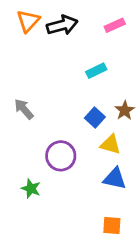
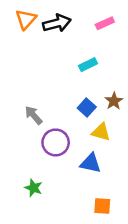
gray arrow: (24, 109) -> (34, 115), moved
blue triangle: (115, 179) -> (91, 163), moved
green star: (31, 189) -> (34, 188), moved

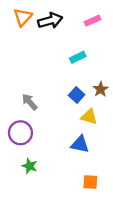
purple circle: (56, 142) -> (20, 133), moved

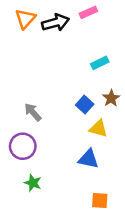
pink rectangle: (93, 21) -> (88, 12), moved
cyan rectangle: (78, 57) -> (100, 63), moved

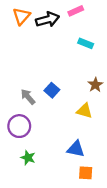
cyan rectangle: (100, 63) -> (86, 43), moved, turned 48
blue square: (85, 105) -> (52, 90), moved
blue triangle: (88, 159) -> (76, 149), moved

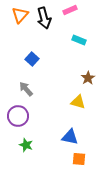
black arrow: (48, 20) -> (44, 18), turned 90
blue square: (52, 90) -> (32, 59), moved

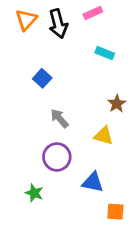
gray arrow: (26, 89) -> (60, 118), moved
purple circle: (18, 116) -> (57, 157), moved
orange square: (79, 159) -> (115, 212), moved

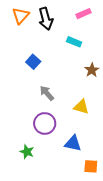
pink rectangle: (93, 13) -> (83, 14), moved
cyan rectangle: (105, 53) -> (74, 42), moved
brown star: (117, 104) -> (92, 70), moved

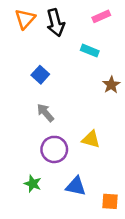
gray arrow: (47, 93) -> (45, 113), moved
yellow triangle: (81, 107) -> (91, 139), moved
blue triangle: (73, 143) -> (76, 186), moved

